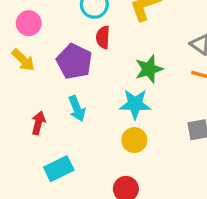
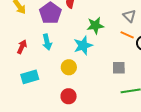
cyan star: (135, 104) -> (83, 45), turned -30
yellow circle: (134, 140) -> (69, 67), moved

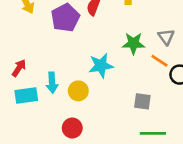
green star: (95, 26) -> (133, 43), moved
cyan arrow: (47, 42) -> (52, 83), moved
red arrow: (22, 47) -> (19, 68), moved

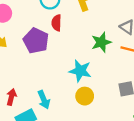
cyan star: (101, 66) -> (80, 71), turned -30
yellow circle: (78, 91) -> (85, 96), moved

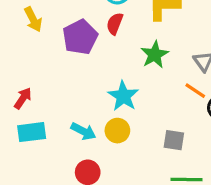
green star: (101, 42) -> (155, 55), moved, turned -30
cyan arrow: (44, 100) -> (83, 131), moved, turned -60

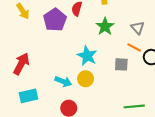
red arrow: (23, 98) -> (21, 64), size x1.5
cyan rectangle: (32, 132) -> (29, 96), moved
gray square: (174, 140) -> (121, 64), moved

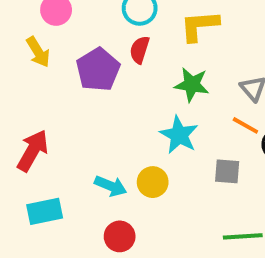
green star: (105, 26) -> (192, 85), turned -30
cyan star: (87, 56) -> (179, 135), moved
gray square: (121, 64) -> (227, 171), moved

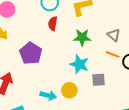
purple pentagon: (98, 70) -> (31, 53), moved
gray square: (227, 171) -> (99, 80), moved

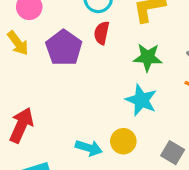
purple pentagon: (31, 53) -> (64, 48), moved
gray square: (99, 80) -> (173, 153), moved, turned 32

